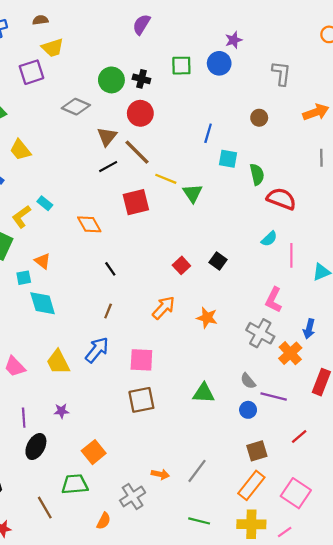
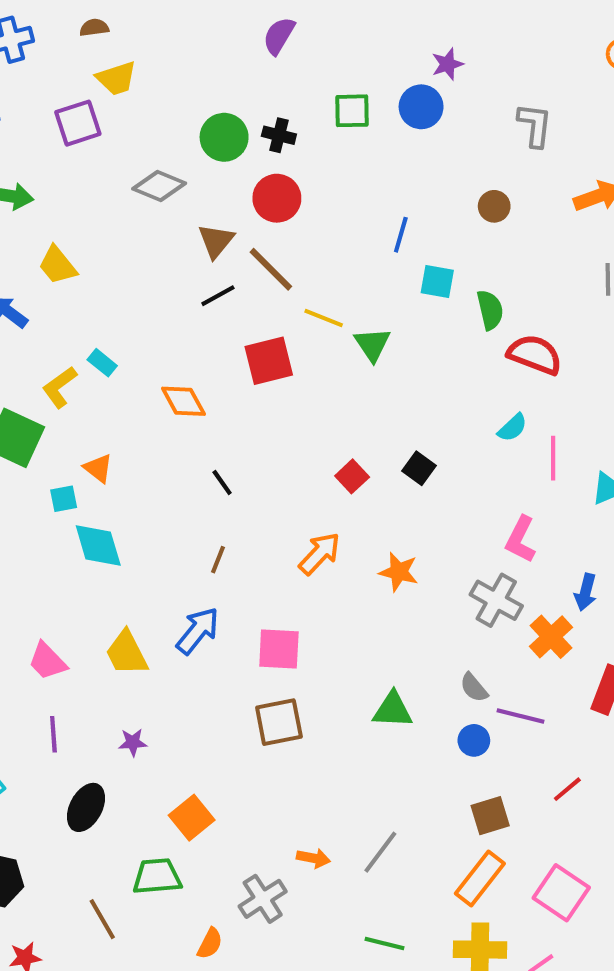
purple line: (24, 418) -> (53, 734), moved

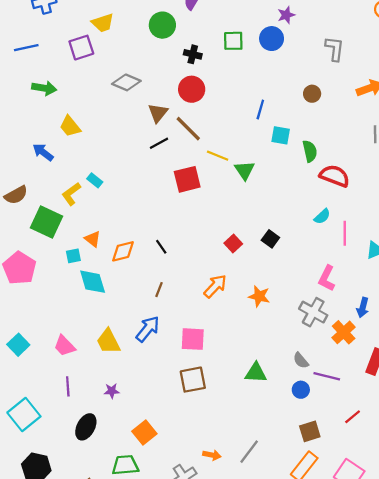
green circle: (224, 137) -> (162, 25), moved
orange diamond: (183, 401) -> (123, 251), moved, turned -75

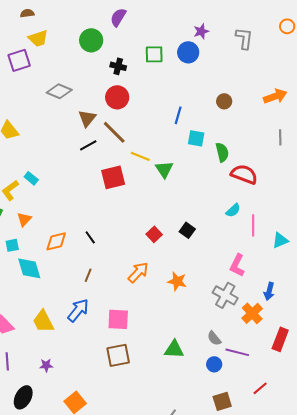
gray L-shape: (335, 49) -> (244, 38), moved
orange triangle: (93, 239) -> (24, 219), moved, turned 35

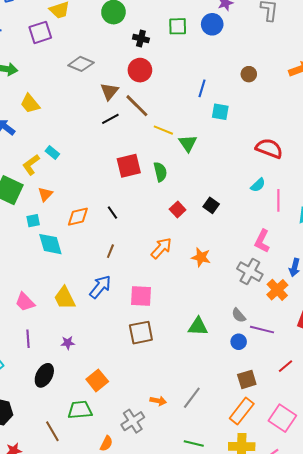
green semicircle: (222, 152) -> (160, 172), moved
red square: (113, 177) -> (129, 166), moved

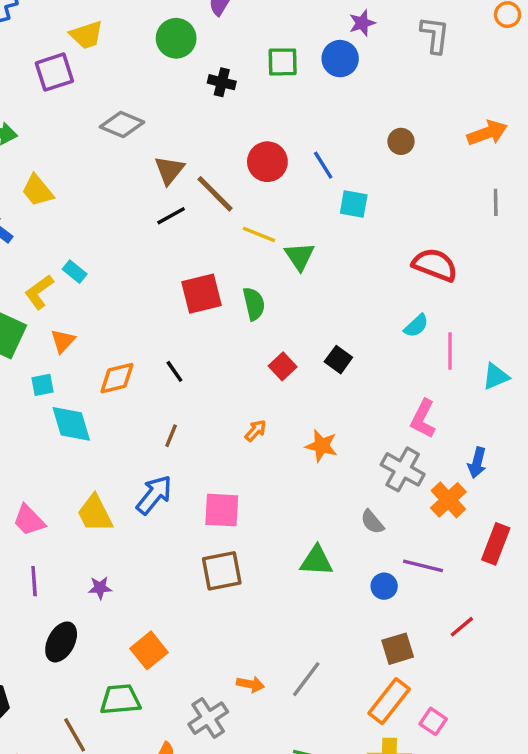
red circle: (140, 70) -> (267, 162), moved
blue line: (202, 88) -> (323, 165), turned -48
orange arrow: (161, 248) -> (256, 431), size x0.6
gray semicircle: (239, 315) -> (372, 522), moved
pink square: (282, 418) -> (433, 721), moved, size x0.6

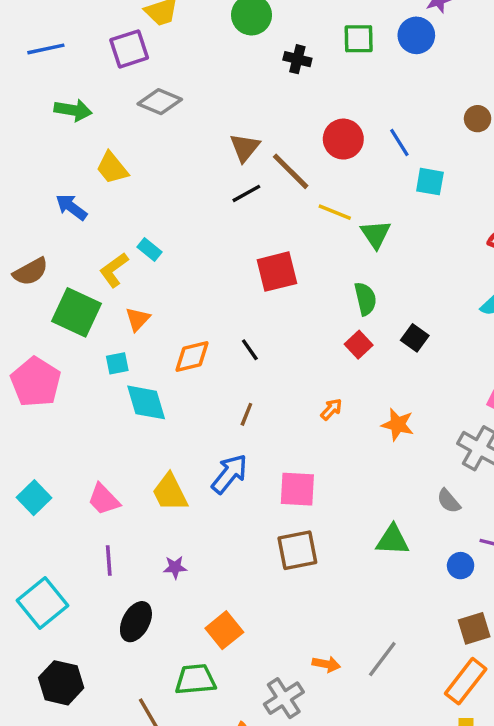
gray diamond: (122, 124) -> (160, 102), moved
green semicircle: (254, 304) -> (365, 299), moved

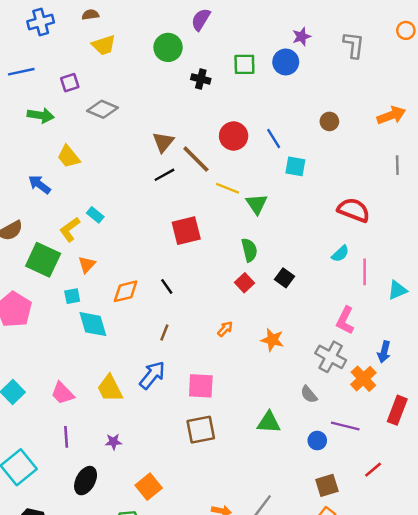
purple square: (129, 49) -> (70, 83), moved, size x0.7

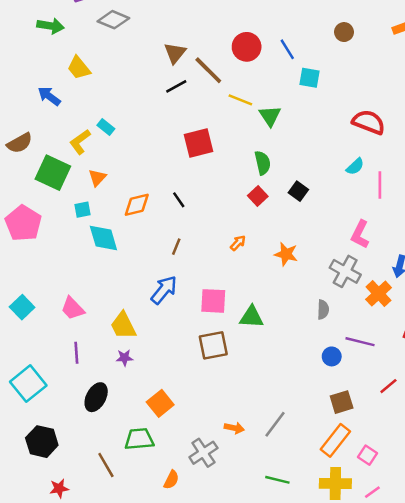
yellow trapezoid: (110, 388) -> (123, 326), moved
gray semicircle: (309, 394) -> (323, 310), turned -138
green triangle: (269, 422) -> (251, 317), moved

